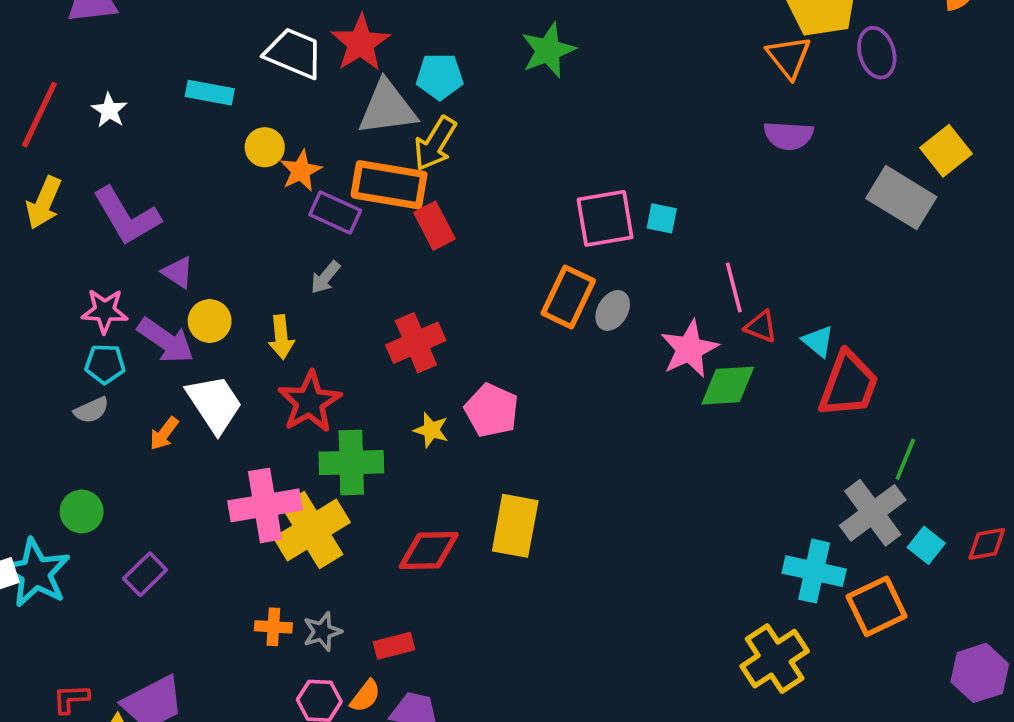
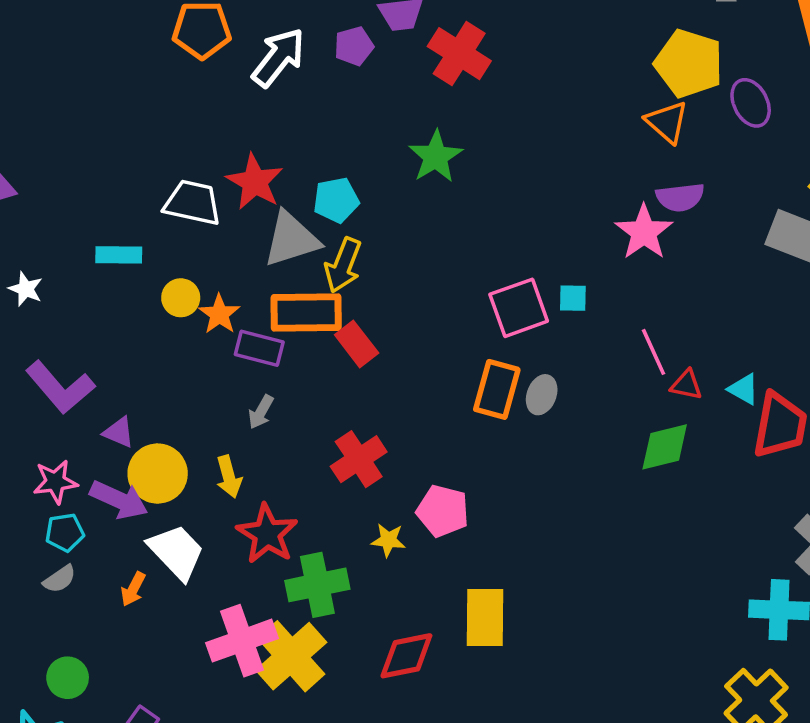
yellow circle: (210, 321) -> (158, 474), size x1.4
pink star: (689, 349) -> (644, 232), moved

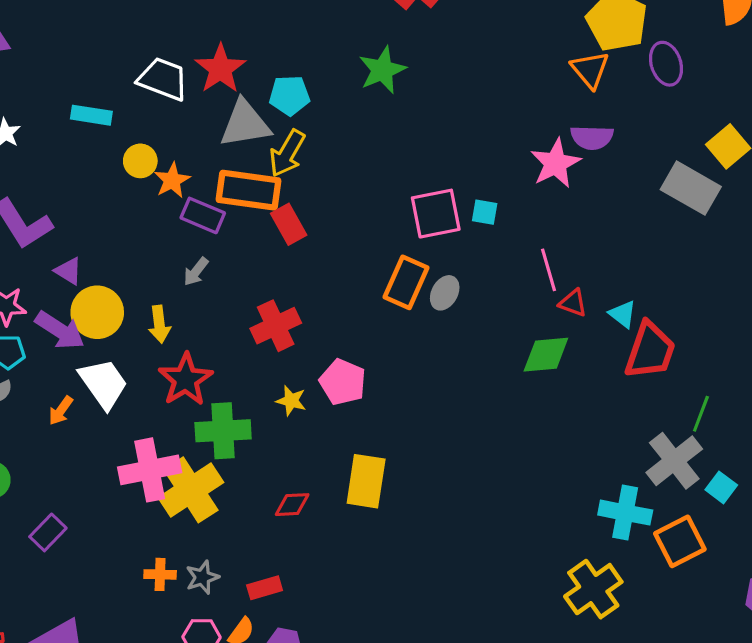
red diamond: (406, 656) -> (292, 505), size x0.7

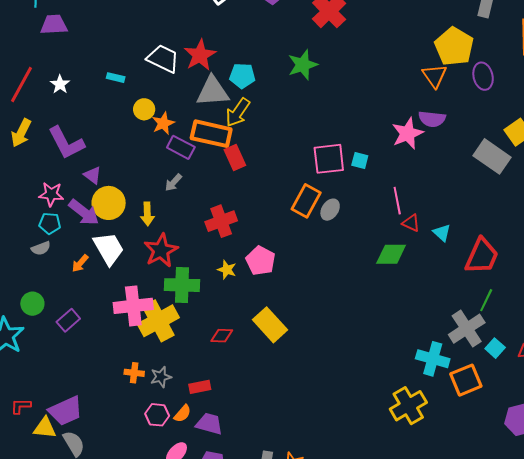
cyan rectangle: (91, 115) -> (116, 78), size x0.7
red trapezoid: (650, 351) -> (482, 256), moved
yellow rectangle: (366, 481) -> (270, 325), turned -56
purple rectangle: (48, 532) -> (68, 320), moved

